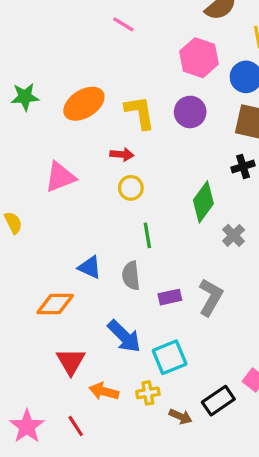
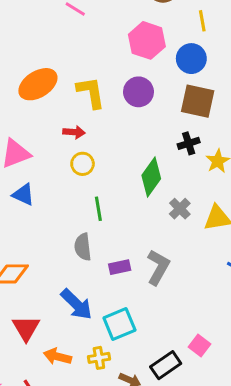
blue triangle: (90, 267) -> (23, 195), moved

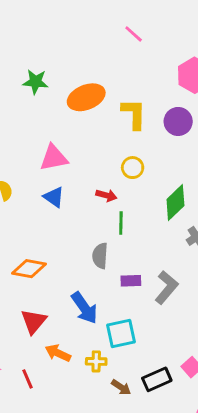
red arrow: (74, 132) -> (106, 195), moved
yellow circle: (83, 164) -> (133, 168), moved

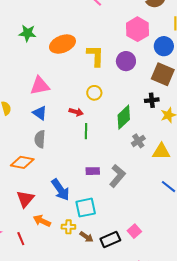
gray semicircle: (100, 256) -> (40, 139), moved
brown arrow: (121, 387) -> (86, 237), moved

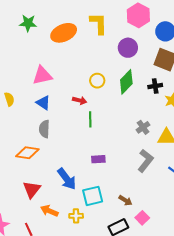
yellow L-shape: (95, 56) -> (99, 23), moved
green diamond: (124, 117) -> (126, 82), moved
gray L-shape: (117, 176) -> (146, 161), moved
brown arrow: (86, 237) -> (125, 200), moved

